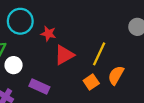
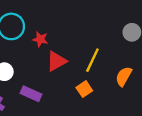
orange semicircle: (116, 75) -> (124, 76), moved

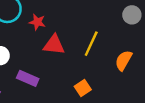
red triangle: (56, 61) -> (54, 45), turned 35
orange square: (84, 89) -> (83, 88), moved

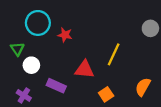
red triangle: (54, 45) -> (84, 69), moved
orange semicircle: (124, 60) -> (143, 87), moved

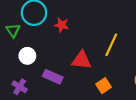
green triangle: (17, 49) -> (13, 30), moved

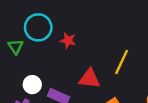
white circle: (27, 56) -> (32, 85), moved

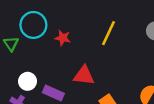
yellow line: (122, 62) -> (108, 33), moved

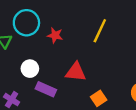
white circle: (28, 81) -> (30, 69), moved

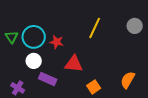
cyan circle: (26, 23) -> (34, 37), moved
red star: (55, 35) -> (57, 42), moved

